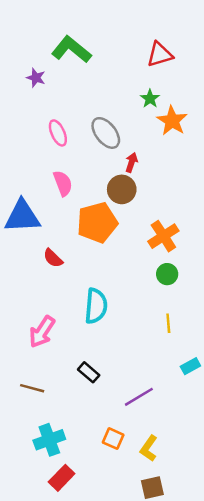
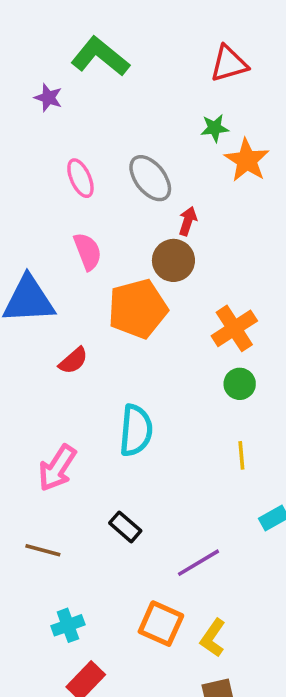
green star: (150, 99) -> (215, 128), turned 30
red semicircle: (53, 258) -> (73, 361), turned -85
orange square: (113, 439) -> (161, 624), size x1.4
cyan cross: (49, 440) -> (68, 625), size x0.7

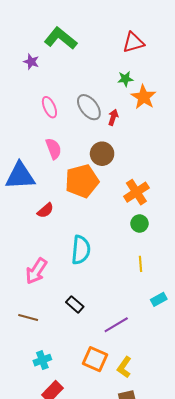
red arrow: (188, 221) -> (113, 117), moved

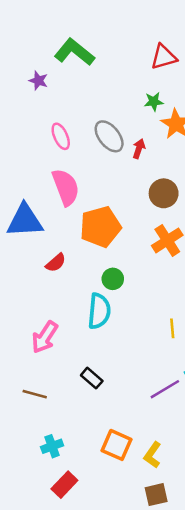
pink semicircle: (54, 149) -> (66, 187), size x1.4
brown circle: (102, 154) -> (164, 193), moved
green circle: (139, 224) -> (113, 279), moved
purple line: (116, 325) -> (165, 389), moved

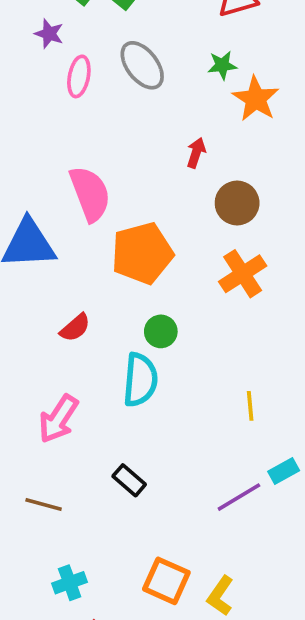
pink ellipse: (61, 136) -> (79, 76), moved, turned 35
gray ellipse: (109, 136) -> (142, 65), moved
red arrow: (139, 149) -> (196, 153), moved
red semicircle: (56, 263) -> (75, 328), moved

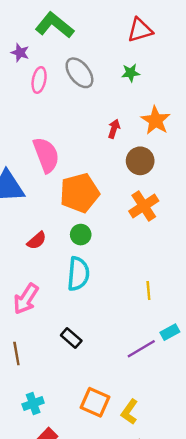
orange star: (256, 99) -> (156, 120), moved
green circle: (161, 331) -> (81, 235), moved
brown line: (44, 505) -> (16, 353), turned 65

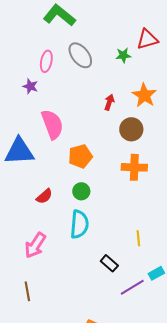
red triangle: (140, 30) -> (147, 39), moved
purple star: (20, 53) -> (30, 86), moved
orange pentagon: (79, 193) -> (80, 156), size x0.7
orange cross: (144, 206) -> (134, 167), turned 35
black rectangle: (71, 338) -> (109, 263), moved

